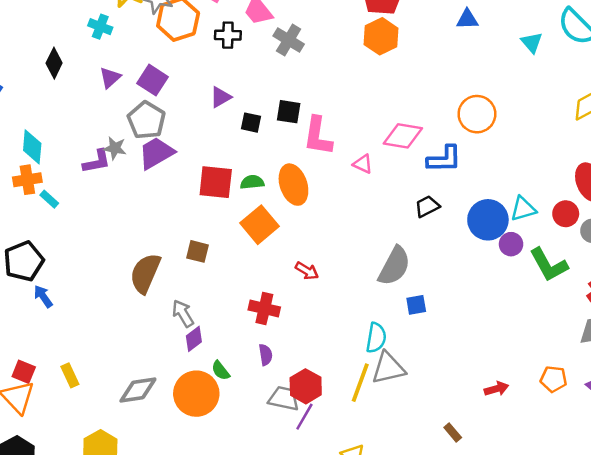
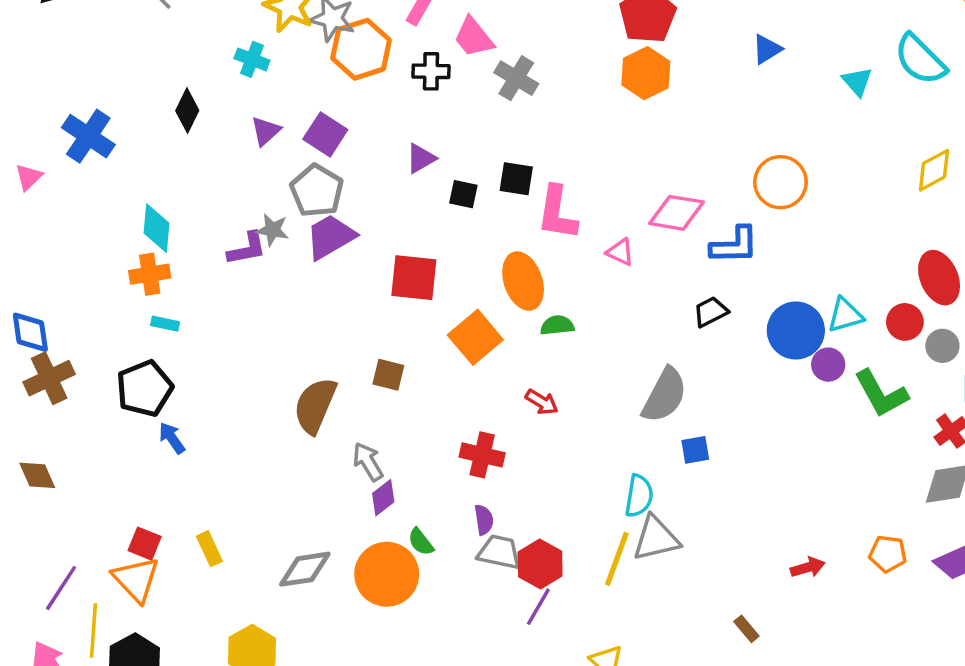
blue triangle: (467, 19) -> (767, 49), turned -30
green semicircle: (252, 182) -> (557, 325), moved
cyan rectangle: (49, 199) -> (165, 324), moved, turned -30
gray trapezoid: (284, 398) -> (499, 552), moved

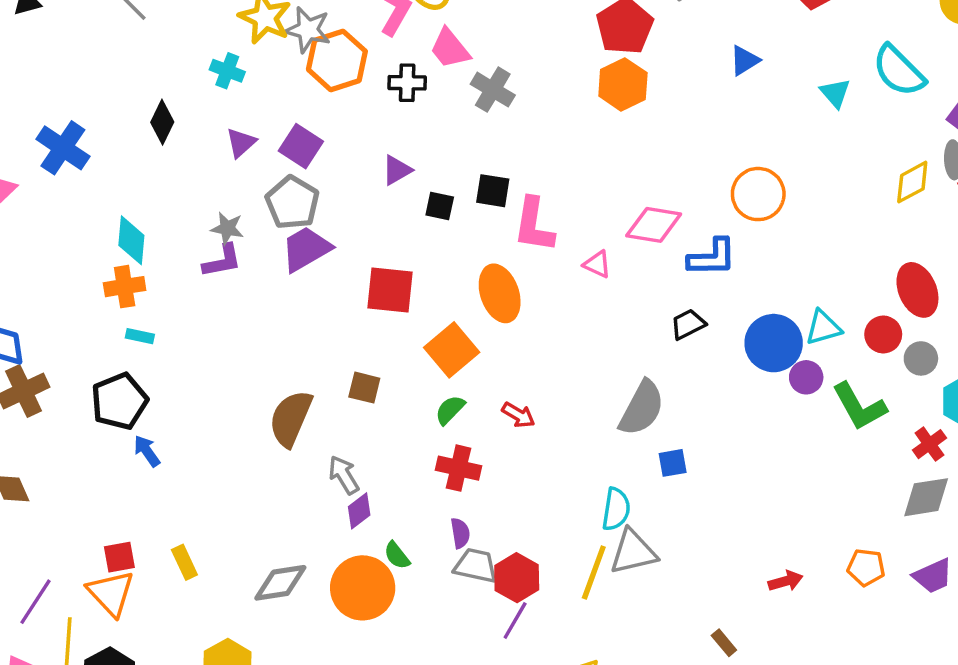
gray star: (272, 230) -> (227, 228), moved
green semicircle: (557, 325) -> (450, 410), moved, turned -40
red square: (145, 544) -> (119, 557), turned -32

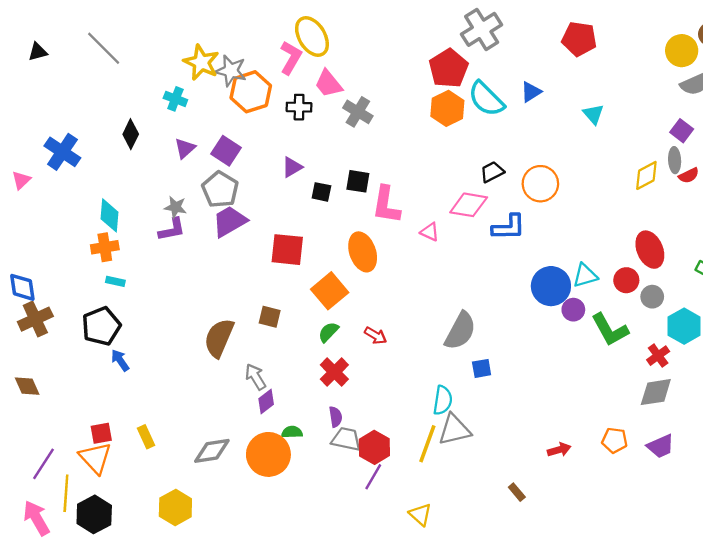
cyan semicircle: (899, 71) -> (486, 99), moved
black trapezoid: (688, 324) -> (492, 172), moved
red cross: (459, 468) -> (334, 372), turned 32
green semicircle: (397, 555) -> (292, 432), turned 126

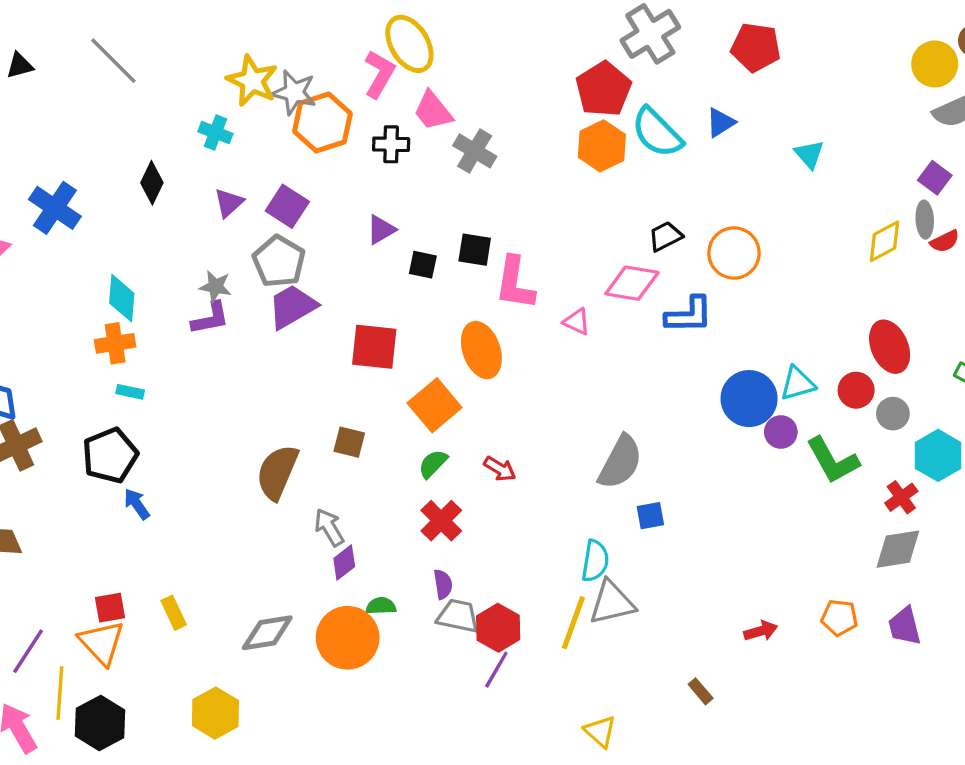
red pentagon: (579, 39) -> (756, 47), moved
purple trapezoid: (660, 446) -> (905, 626), turned 100
yellow triangle: (420, 514) -> (600, 731), moved

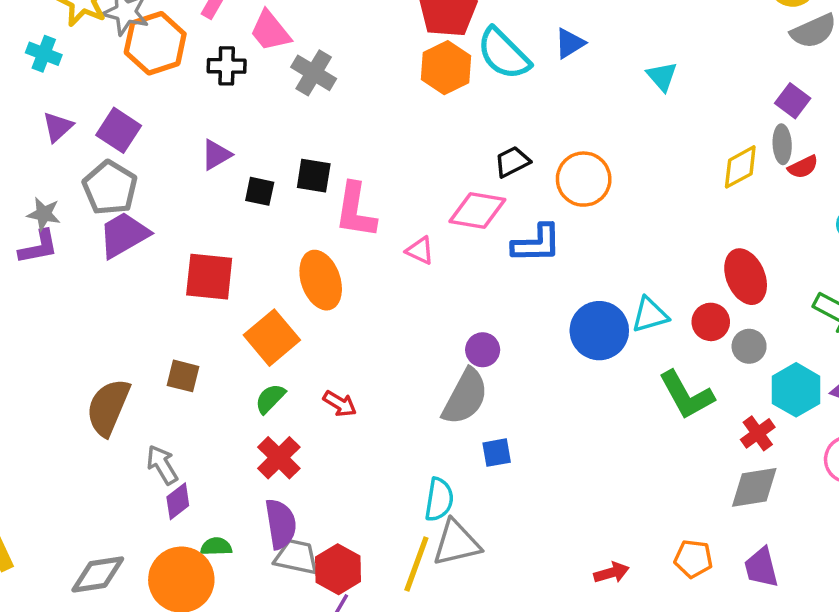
purple circle: (781, 432) -> (483, 350), moved
purple semicircle: (443, 584) -> (281, 524), size x1.6

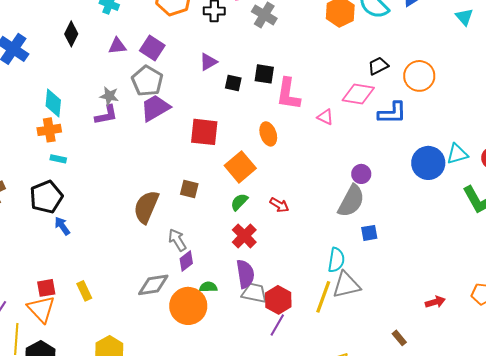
purple triangle: (58, 127) -> (117, 46), turned 36
orange ellipse: (321, 280) -> (268, 134), size x0.7
gray diamond: (98, 574) -> (153, 285), moved

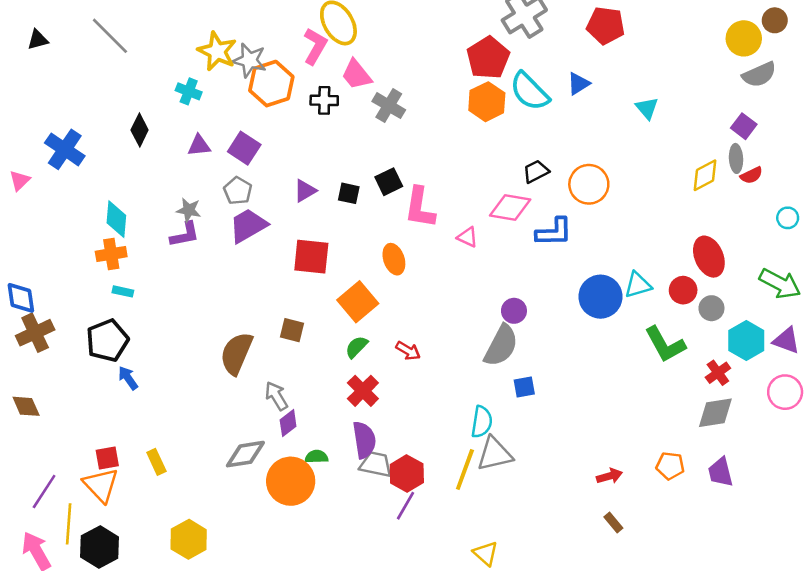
purple triangle: (208, 62) -> (305, 191), moved
black square: (264, 74) -> (389, 182), turned -35
gray pentagon: (147, 81) -> (238, 191), size x0.7
brown rectangle: (399, 338) -> (613, 522), moved

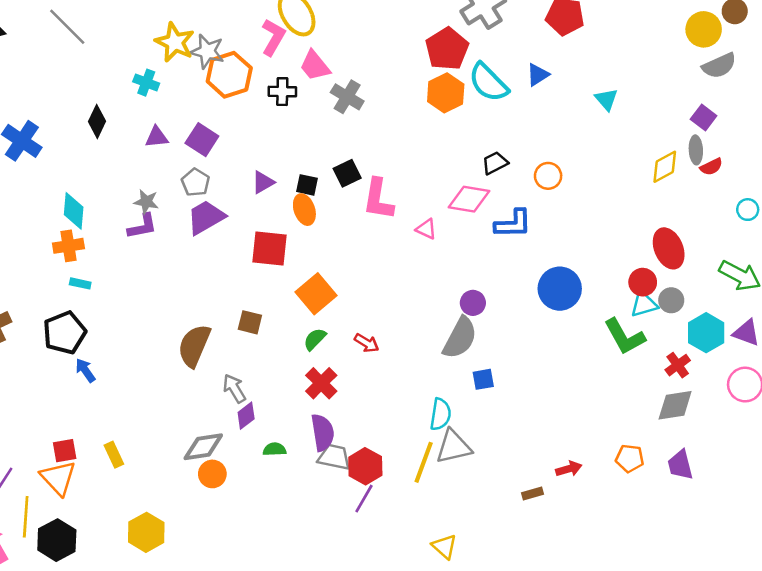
orange circle: (589, 184) -> (548, 176), size x0.7
orange ellipse: (394, 259) -> (304, 210), moved
cyan triangle: (638, 285) -> (644, 304), moved
orange circle: (291, 481) -> (212, 474), moved, size x0.6
brown rectangle: (613, 522) -> (533, 493), moved, turned -66

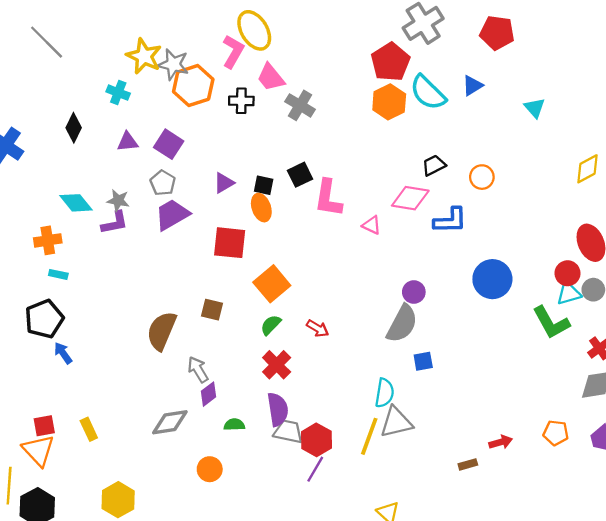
cyan diamond: (74, 211) -> (76, 203), moved, turned -44
orange circle: (212, 474) -> (210, 469), moved

